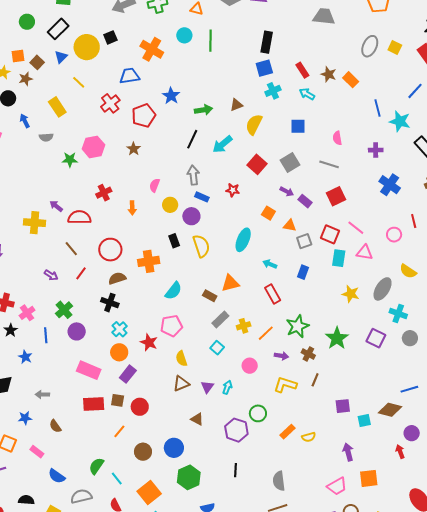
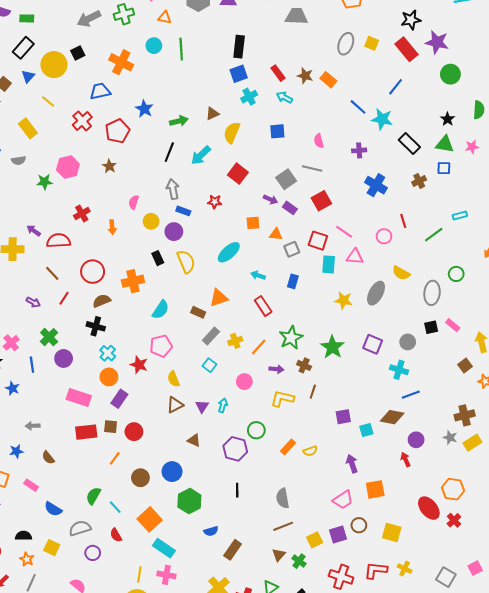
blue line: (377, 108) -> (358, 107), turned -30
gray square: (290, 162) -> (286, 179), moved
orange square: (268, 213) -> (253, 223), turned -32
cyan ellipse: (243, 240) -> (229, 252), turned 30
cyan cross: (398, 313) -> (399, 370), moved

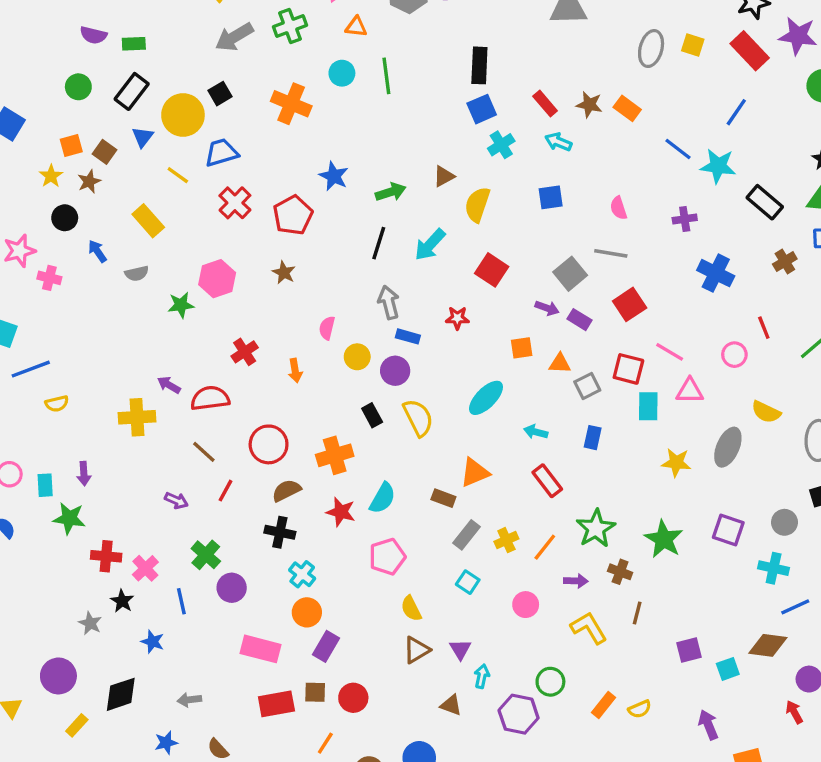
blue trapezoid: (100, 91) -> (221, 153), moved
red star: (139, 365) -> (341, 512), moved
yellow L-shape: (282, 399) -> (589, 628), turned 50
cyan arrow: (223, 405) -> (482, 676), moved

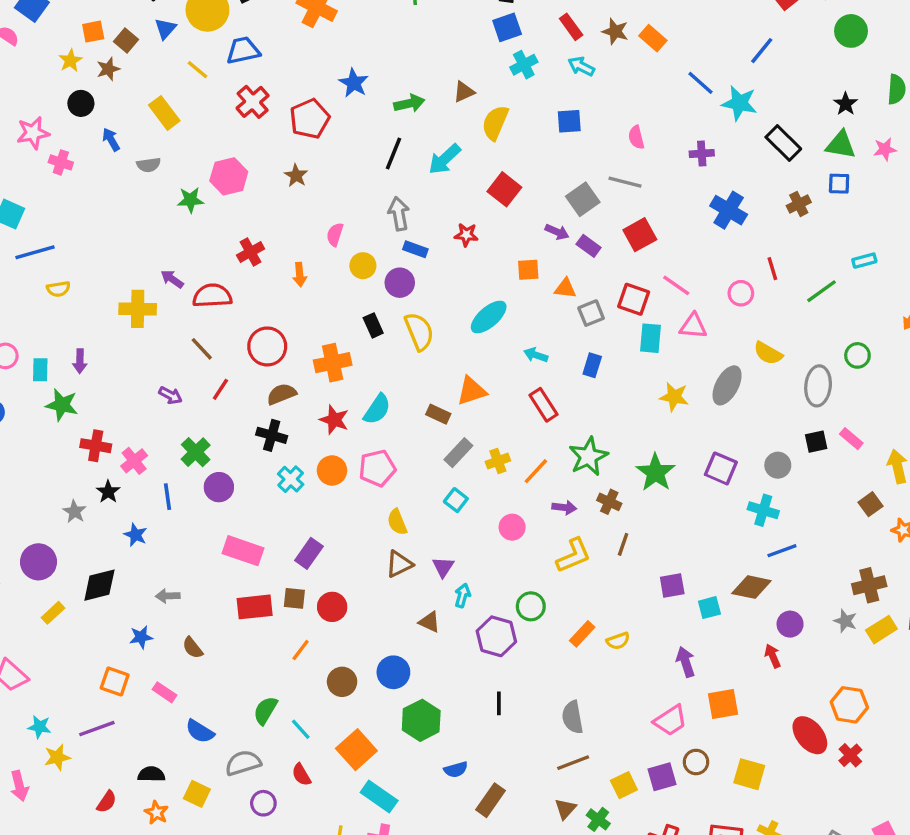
orange circle: (307, 612) -> (332, 470), moved
yellow L-shape: (589, 628) -> (574, 555), turned 93

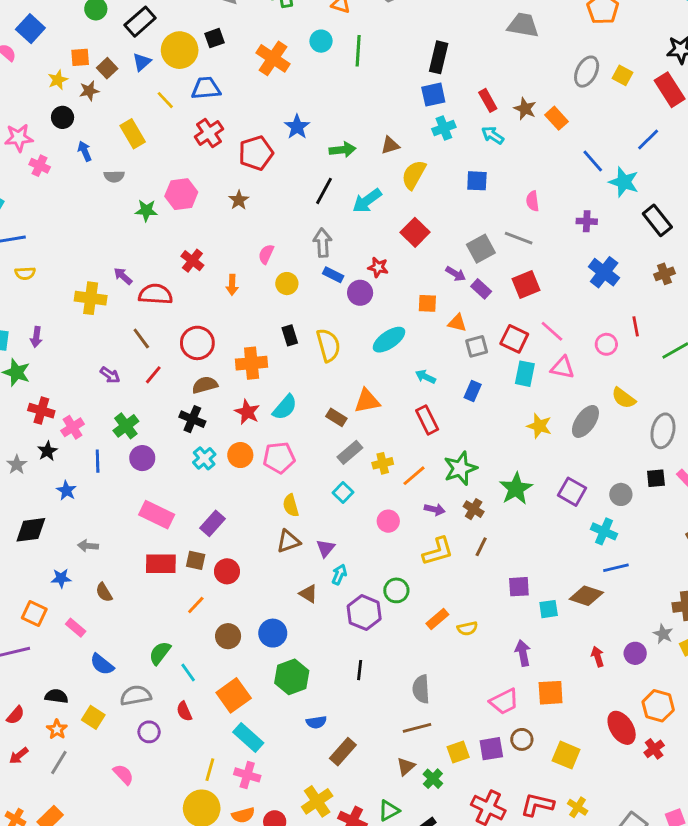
red cross: (251, 252) -> (192, 261), turned -30
purple circle: (400, 283) -> (360, 293), moved
purple circle: (790, 624) -> (635, 653), moved

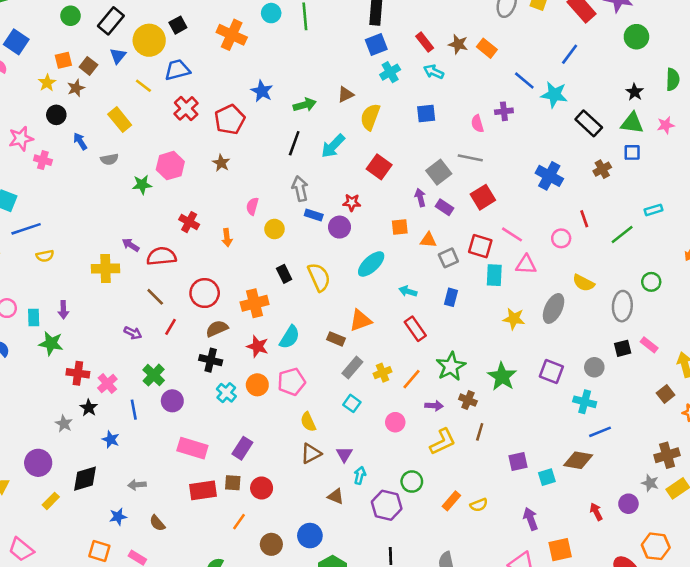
purple cross: (587, 221) -> (504, 111), moved
purple arrow: (456, 274) -> (420, 198), turned -126

